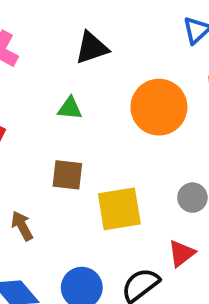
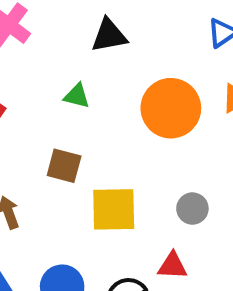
red triangle: (182, 253) -> (172, 266), turned 32

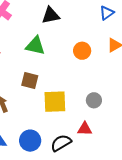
green triangle: (77, 96) -> (35, 46), size x1.5
orange circle: (171, 108) -> (82, 51), size x0.6

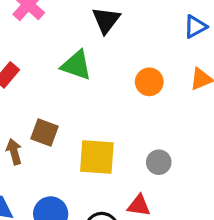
black triangle: (51, 15) -> (106, 20), turned -48
brown square: (30, 80) -> (45, 132), moved

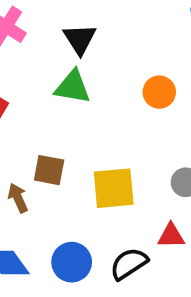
black triangle: (106, 20) -> (80, 39), moved

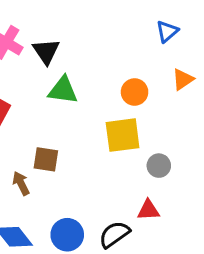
black triangle: (80, 39) -> (46, 51), moved
yellow square: (114, 188) -> (123, 135), moved

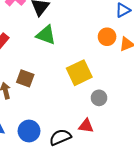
orange circle: (135, 92) -> (107, 37), moved
yellow square: (123, 135) -> (79, 73), turned -30

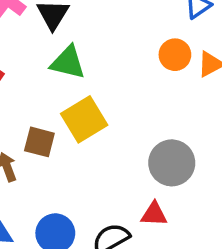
yellow square: (79, 73) -> (84, 119), moved
gray circle: (99, 98) -> (172, 163), size x1.6

